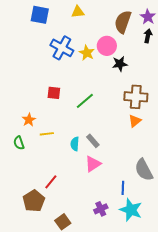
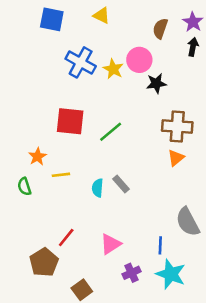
yellow triangle: (78, 12) -> (101, 15), turned 32
brown semicircle: (123, 22) -> (160, 29), size x0.7
red square: (54, 93) -> (70, 121), size x1.6
pink triangle: (93, 164) -> (111, 244), moved

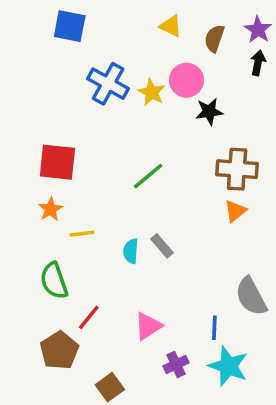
yellow triangle: (101, 15) -> (171, 26), moved
red square: (70, 121) -> (57, 162), moved
green semicircle: (24, 187) -> (54, 281), moved, size x1.5

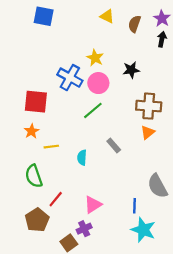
pink circle: (187, 80) -> (98, 83), moved
blue cross: (108, 84) -> (70, 78), moved
gray rectangle: (162, 246) -> (114, 145), moved
purple cross: (176, 364) -> (84, 229), moved

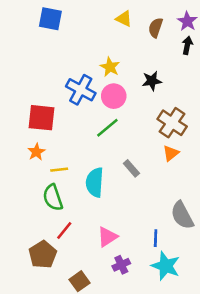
brown cross: (149, 106) -> (172, 123), turned 30
cyan semicircle: (82, 158) -> (95, 182), size x1.6
green semicircle: (34, 176) -> (53, 198), moved
purple cross: (84, 229) -> (121, 265), moved

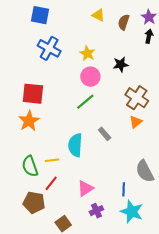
blue cross: (81, 90) -> (49, 48), moved
orange star: (36, 152) -> (29, 121), size x1.5
yellow line: (59, 170) -> (52, 160), moved
green semicircle: (53, 198) -> (30, 166), moved
brown pentagon: (43, 255) -> (34, 202), turned -30

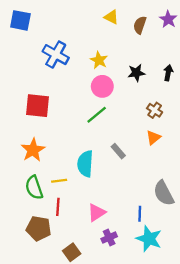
blue square: (40, 15) -> (20, 20), moved
black arrow: (149, 36) -> (168, 73), moved
brown cross: (137, 98) -> (155, 110), size x0.6
orange star: (29, 121) -> (33, 150), moved
red line: (51, 183) -> (58, 207), turned -35

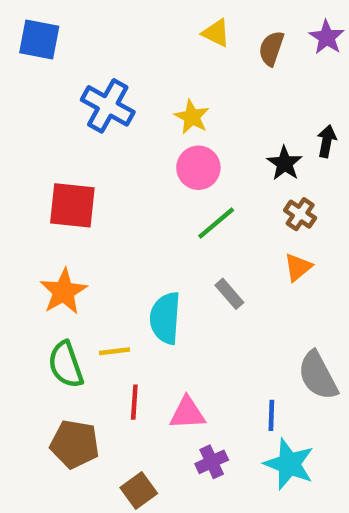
black star: (136, 73) -> (285, 163), moved, turned -30
green line: (97, 115) -> (216, 223), moved
red line: (58, 207) -> (134, 402), moved
pink triangle: (97, 213) -> (187, 413), turned 30

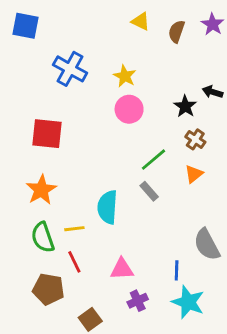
black arrow: (327, 141) -> (213, 92), turned -84
green line: (216, 223) -> (154, 160), moved
red line: (134, 402) -> (74, 262), moved, turned -30

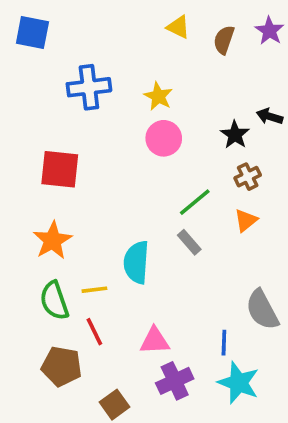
blue cross: (70, 69) -> (89, 87), turned -36
brown cross: (195, 139) -> (248, 177), turned 30
purple cross: (138, 301) -> (175, 381), size x1.4

